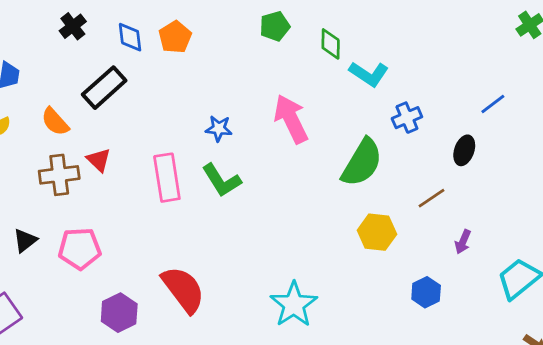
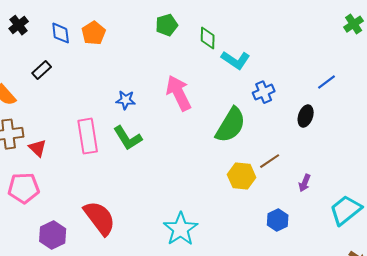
black rectangle: (104, 88) -> (42, 70), size x0.6
red triangle: (99, 160) -> (38, 148), moved
brown line: (432, 198) -> (270, 161), moved

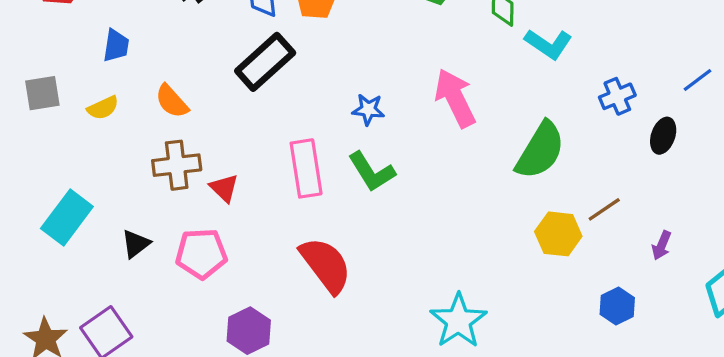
black rectangle: (42, 70) -> (265, 62), moved, size x1.8
blue cross: (264, 92) -> (617, 96), moved
red semicircle: (100, 218) -> (326, 265), moved

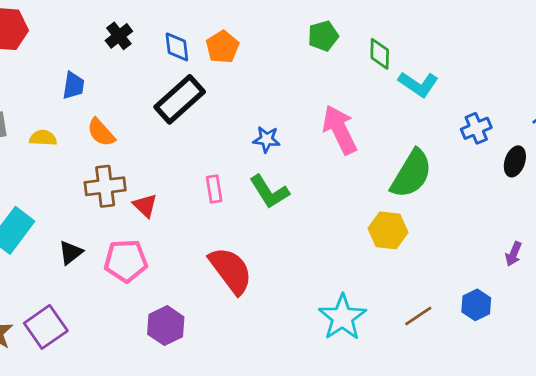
blue trapezoid: (116, 46) -> (73, 86), moved
yellow semicircle: (103, 108) -> (43, 138), turned -152
pink rectangle: (306, 168) -> (214, 189), size x0.6
brown line: (604, 209) -> (418, 316), moved
yellow hexagon: (558, 234) -> (388, 230), moved

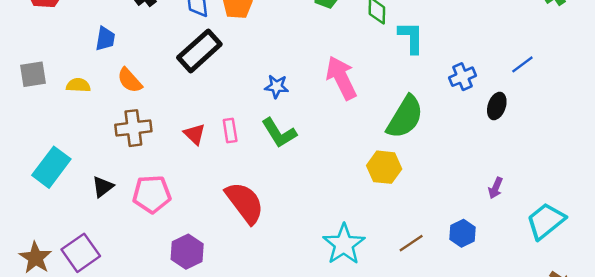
cyan L-shape: (418, 84) -> (411, 37), turned -124
red triangle: (145, 206) -> (195, 134), moved

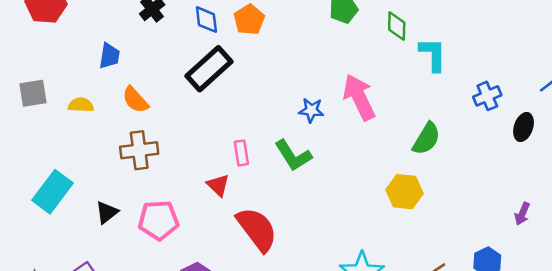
blue star: (277, 86) -> (311, 110), moved
green semicircle: (405, 117) -> (426, 139), size x0.7
red triangle: (195, 134) -> (218, 185), moved

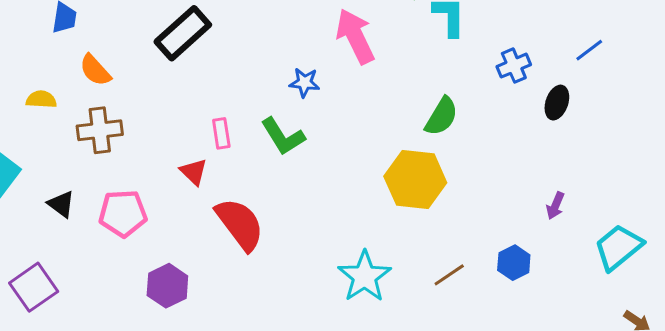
pink arrow: (359, 97) -> (355, 36), moved
yellow semicircle: (81, 105) -> (41, 99), moved
yellow hexagon: (404, 192) -> (415, 179), size x1.4
black triangle: (107, 212) -> (61, 204), turned -45

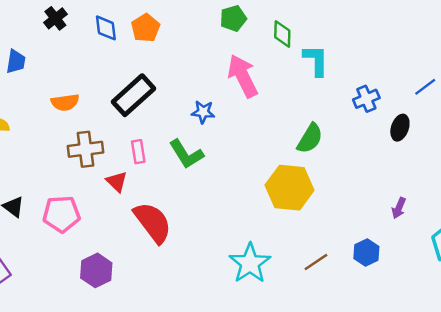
black rectangle: (183, 33) -> (133, 95), moved
orange semicircle: (95, 70) -> (65, 102), moved, turned -56
brown cross: (100, 130) -> (85, 149), moved

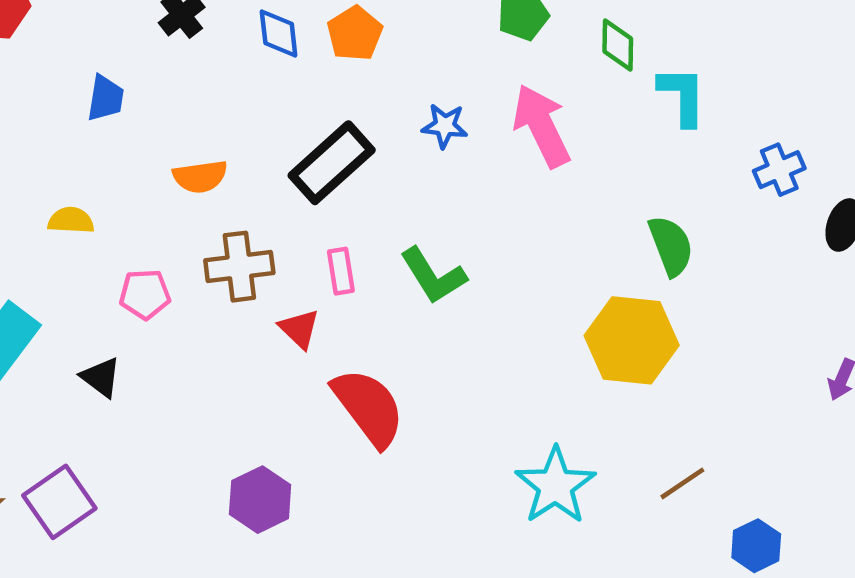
blue star: (203, 112) -> (445, 126), moved
green semicircle: (310, 138) -> (671, 246), turned -52
pink pentagon: (61, 214) -> (145, 294), moved, size x0.7
blue hexagon: (366, 252) -> (756, 546), moved

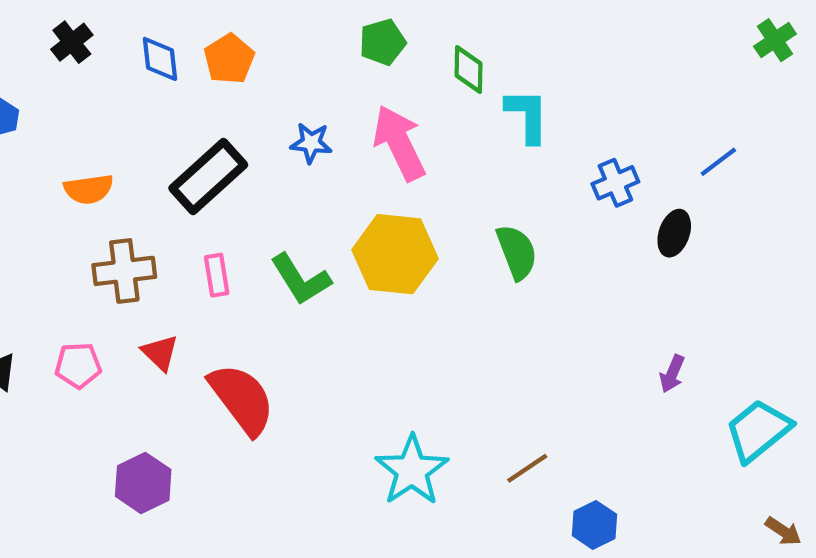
pink pentagon: (145, 294) -> (78, 365), moved
red triangle: (299, 329) -> (160, 353), moved
yellow hexagon: (632, 340) -> (395, 254), moved

